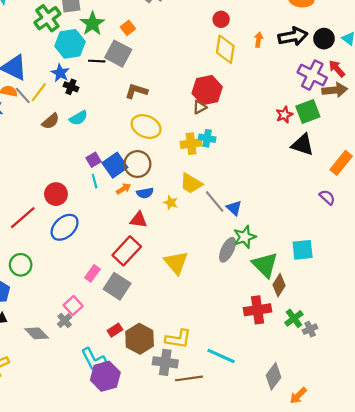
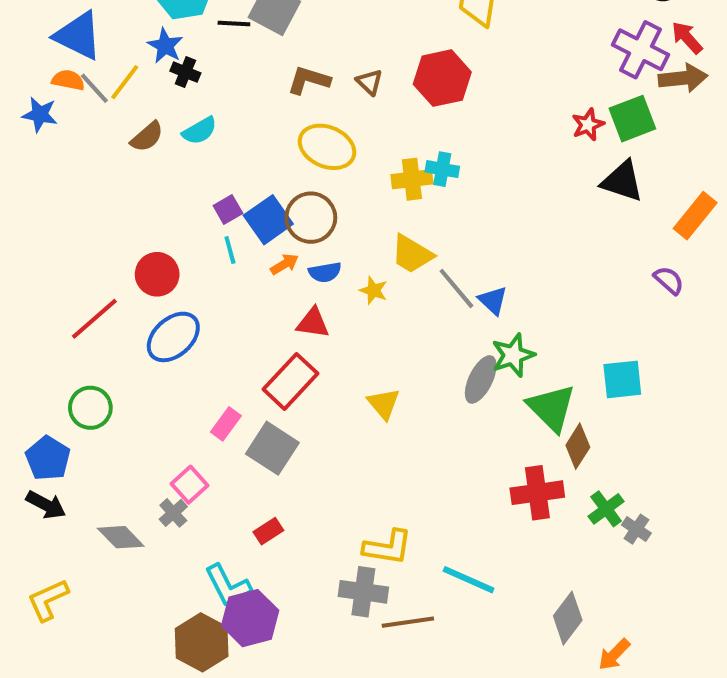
brown triangle: (200, 107) -> (369, 82), moved, turned -48
yellow triangle: (176, 263) -> (384, 404), size x0.7
gray cross: (310, 329) -> (636, 529), turned -32
brown hexagon: (140, 339) -> (202, 642), moved

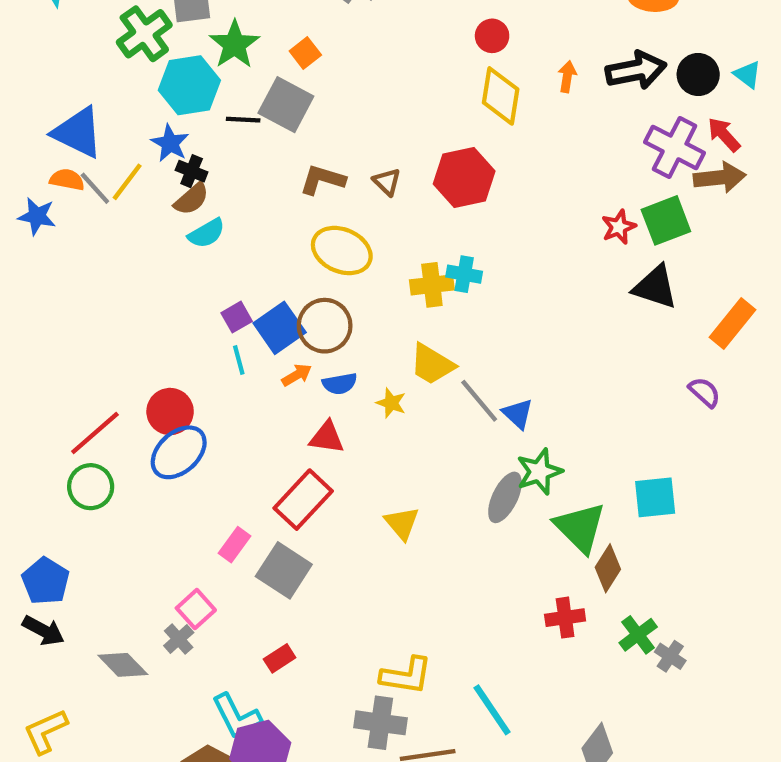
brown semicircle: (147, 137) -> (192, 199), moved
red circle: (157, 274) -> (170, 412), moved
green circle: (90, 408) -> (91, 487), moved
red cross: (537, 493) -> (565, 618), size x0.7
cyan line: (469, 580) -> (492, 710), turned 32

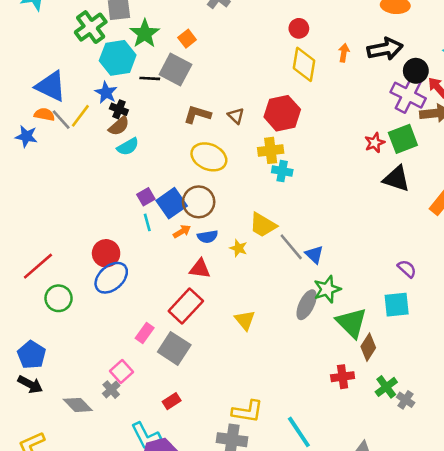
black circle: (698, 74) -> (416, 71), moved
yellow cross: (432, 285) -> (271, 150), moved
purple semicircle: (705, 392) -> (407, 269), moved
red line: (95, 433) -> (38, 266), moved

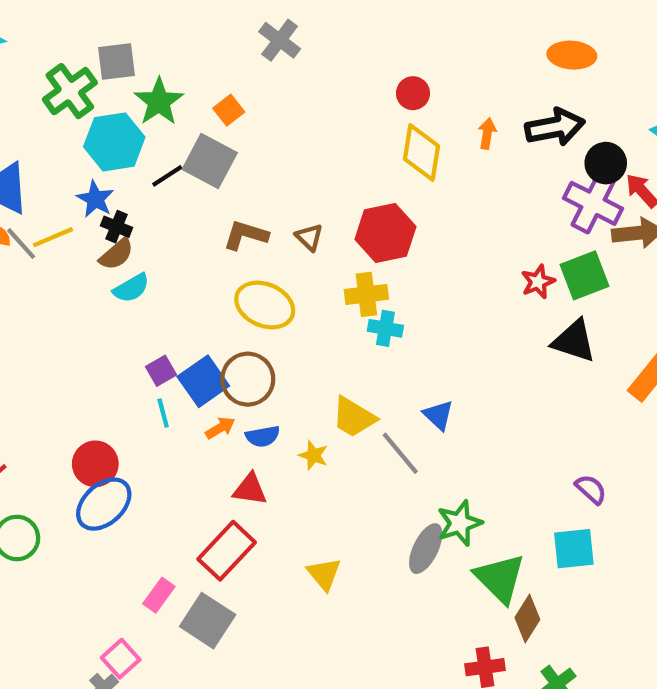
black line: (150, 78) -> (167, 176), turned -36
yellow line: (80, 116) -> (53, 237), turned 30
blue triangle: (314, 255) -> (438, 415), moved

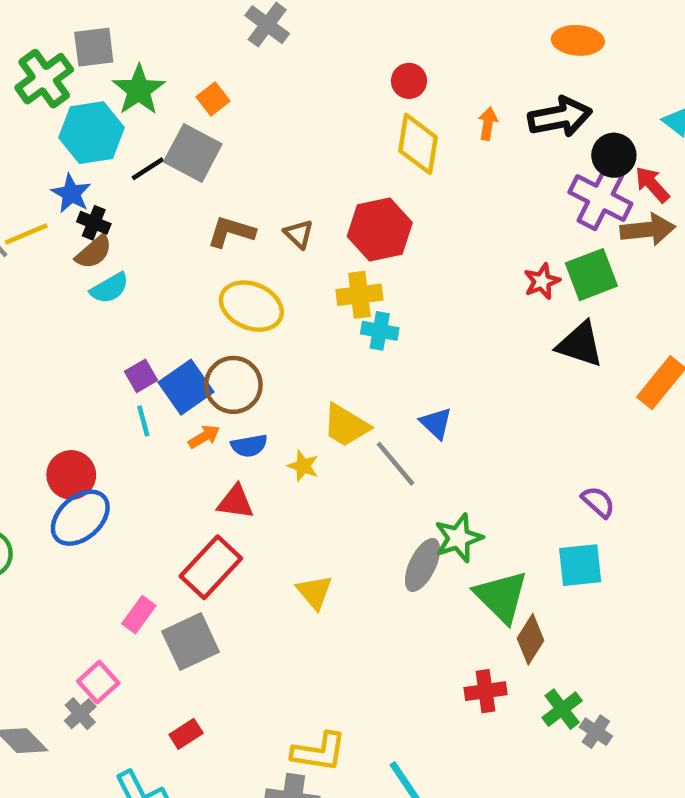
gray square: (208, 621) -> (191, 642), turned 32

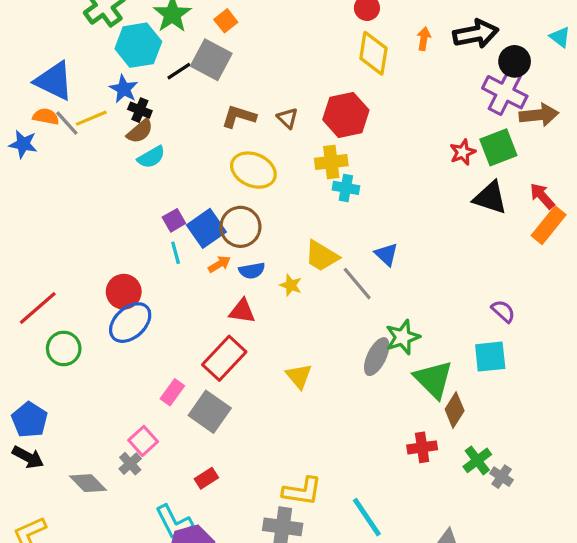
red arrow: (652, 184) -> (542, 196), moved
gray square: (191, 642) -> (210, 412), turned -30

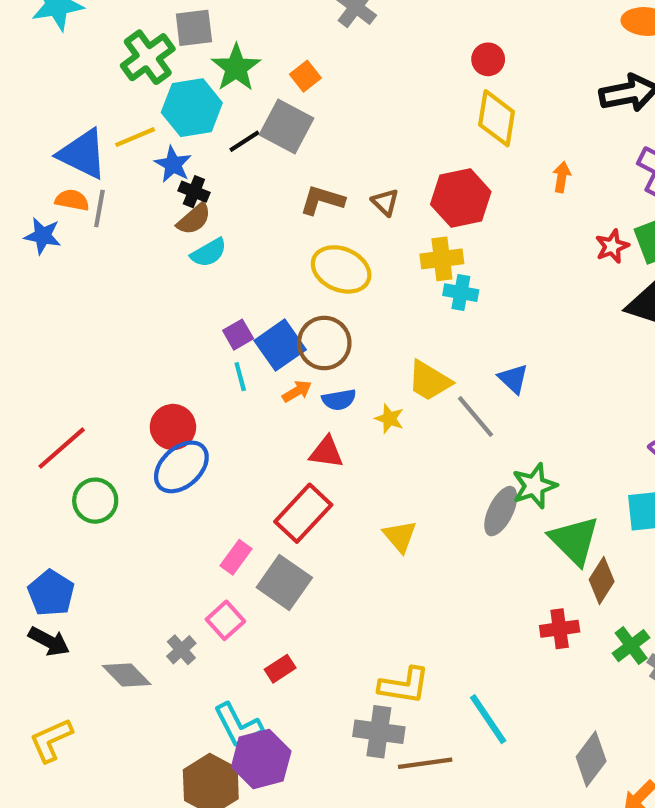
orange arrow: (424, 39) -> (562, 177), moved
yellow line: (91, 118) -> (135, 137), moved
gray line: (67, 123) -> (99, 209), turned 52
pink square: (143, 441) -> (225, 620), moved

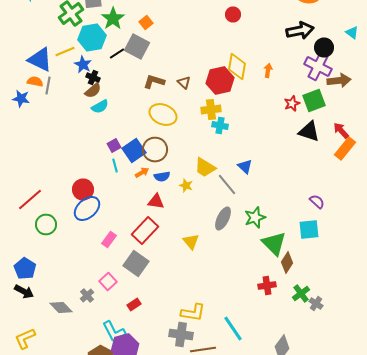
yellow diamond: (497, 118) -> (237, 66), moved
gray ellipse: (501, 511) -> (223, 218), moved
pink rectangle: (236, 557) -> (109, 240), moved

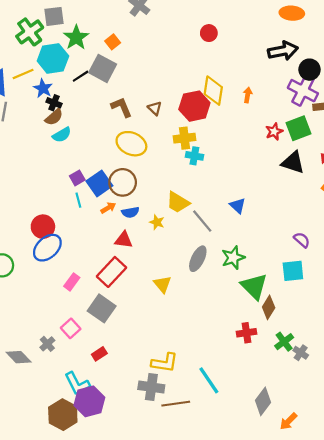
brown L-shape: (154, 82) -> (121, 107), turned 50
blue triangle: (245, 166) -> (238, 206), moved

